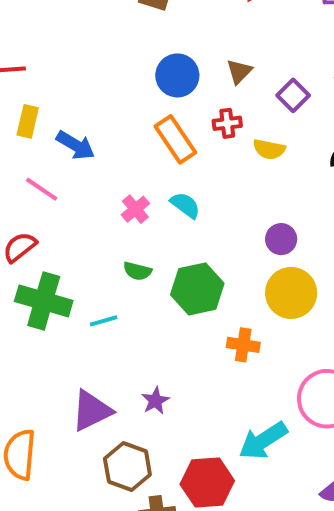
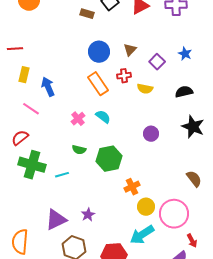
blue arrow: (76, 145) -> (48, 87), turned -144
yellow circle: (291, 293) -> (146, 207), moved, size x0.7
orange cross: (243, 345) -> (132, 187), turned -35

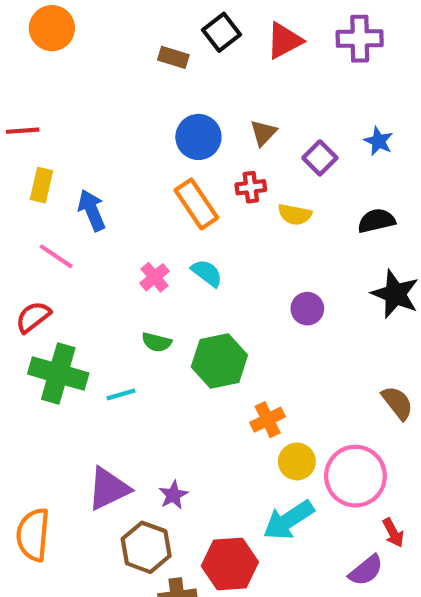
purple star: (88, 215) -> (173, 495), moved

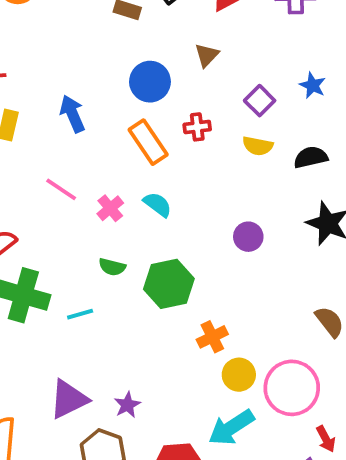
brown triangle: (263, 133) -> (207, 55), moved
blue arrow: (92, 210) -> (72, 114), moved
yellow semicircle: (295, 214) -> (258, 146), moved
pink line: (56, 256) -> (61, 189), moved

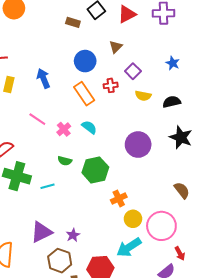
purple square: (260, 101) -> (133, 71), moved
purple circle: (248, 237) -> (138, 145), size x1.6

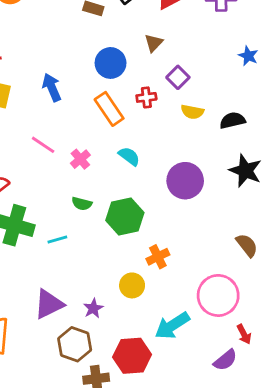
blue star: (173, 63) -> (248, 56), moved
cyan semicircle: (89, 127) -> (129, 156), moved
yellow circle: (133, 219) -> (132, 285), moved

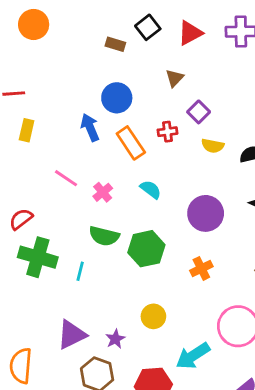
blue circle: (111, 63) -> (117, 98), moved
blue arrow: (52, 87) -> (90, 127), moved
green semicircle: (82, 204) -> (104, 236), size x1.5
cyan line: (57, 240) -> (80, 271), turned -60
orange cross: (158, 257) -> (201, 268), moved

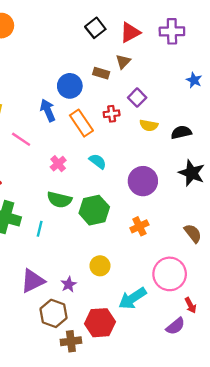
brown rectangle: (115, 44) -> (101, 73), moved
brown triangle: (175, 78) -> (123, 62), moved
pink line: (66, 178) -> (21, 139), moved

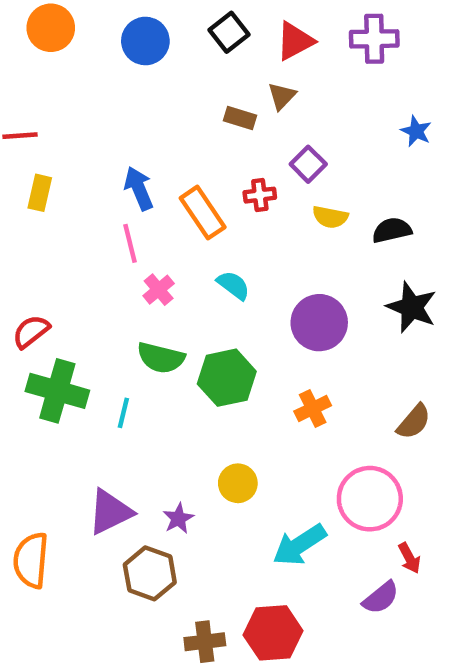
blue circle: (70, 86) -> (145, 41), moved
pink line: (21, 139) -> (130, 243), moved, turned 42
brown semicircle: (193, 233) -> (414, 422), turned 78
red hexagon: (100, 323) -> (273, 633), moved
brown cross: (71, 341) -> (205, 642), moved

